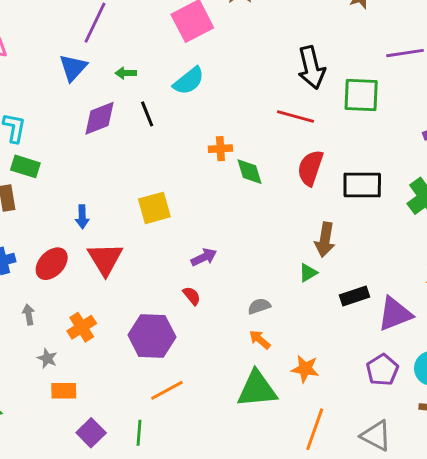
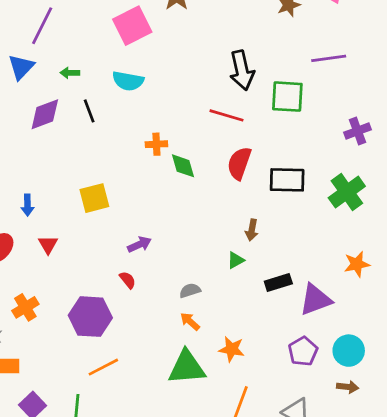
cyan semicircle: (189, 81) -> (128, 81), turned 48
brown arrow: (325, 240) -> (252, 230), size x0.7
red triangle: (105, 259) -> (48, 245), size x0.6

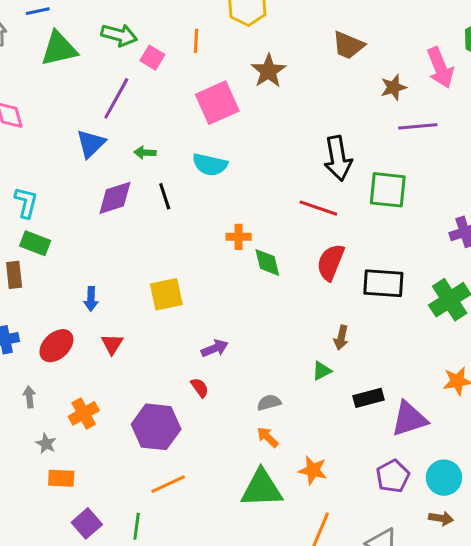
purple line: (329, 58) -> (418, 126), moved

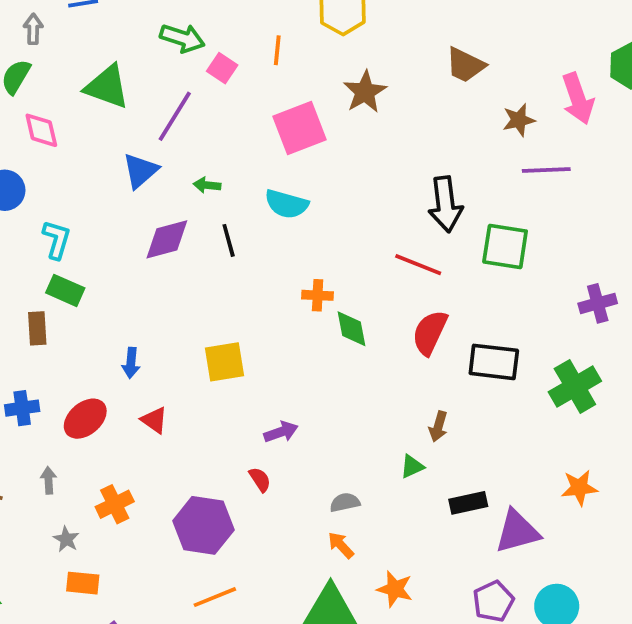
green triangle: (59, 49) -> (107, 87), moved, turned 30
red triangle: (112, 344) -> (154, 420), turned -30

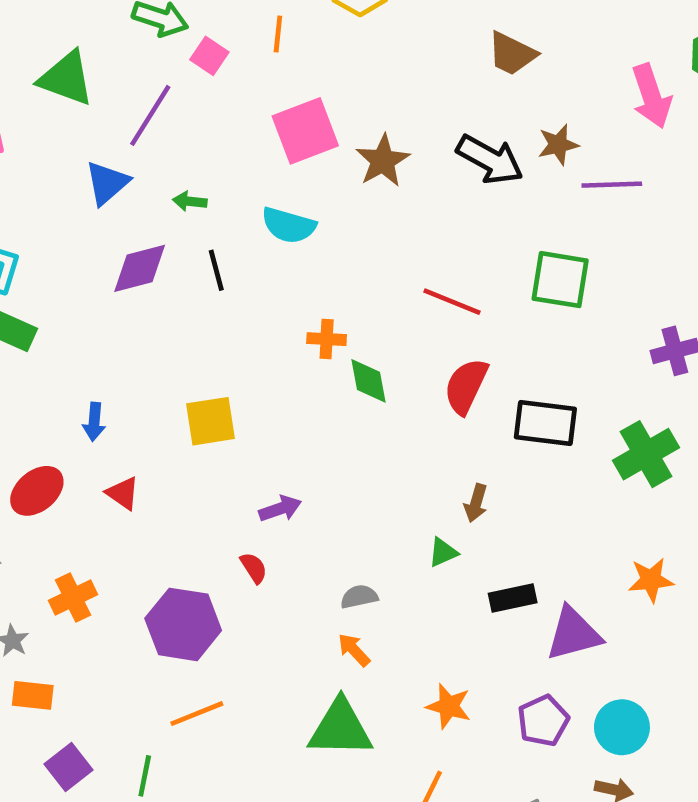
brown star: (365, 92) -> (383, 161), moved
brown star: (519, 120) -> (558, 145), moved
black arrow: (445, 204) -> (490, 159), moved, turned -54
orange star: (395, 589) -> (449, 706), moved

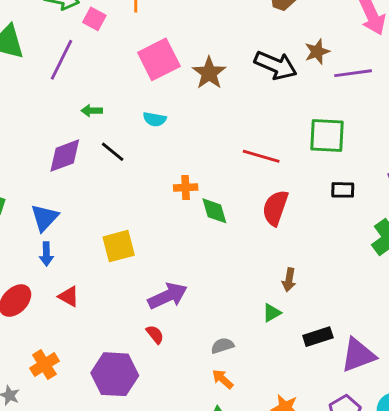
blue triangle: (107, 183) -> (45, 218), moved
cyan semicircle: (289, 225) -> (155, 119), size x0.7
black line: (216, 270) -> (113, 152), turned -30
black rectangle: (545, 423) -> (343, 190), moved, size x0.6
purple arrow: (280, 509) -> (168, 296), size x1.5

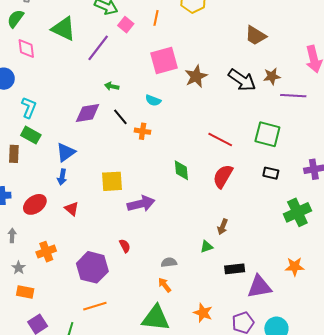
orange cross: (186, 187) -> (143, 131), moved
purple arrow: (168, 296) -> (141, 204), moved

